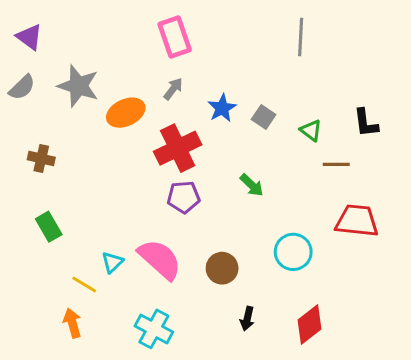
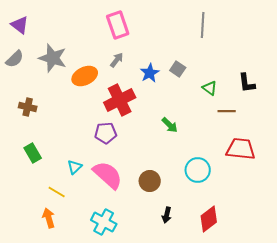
gray square: (264, 117) -> (178, 69), moved
purple pentagon: (184, 197) -> (106, 133), moved
cyan triangle: (112, 262) -> (75, 167), moved

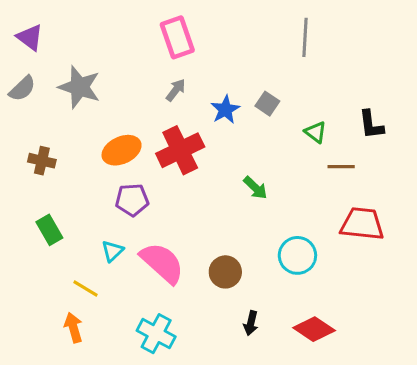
orange ellipse: (85, 76) -> (122, 150), moved
purple pentagon: (106, 133) -> (132, 200), moved
red diamond: (209, 219) -> (314, 329), turned 72

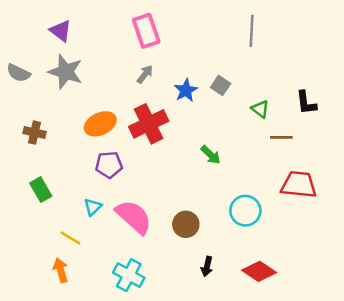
purple triangle: (30, 37) -> (61, 31), moved
gray semicircle: (22, 89) -> (18, 73), turned 70

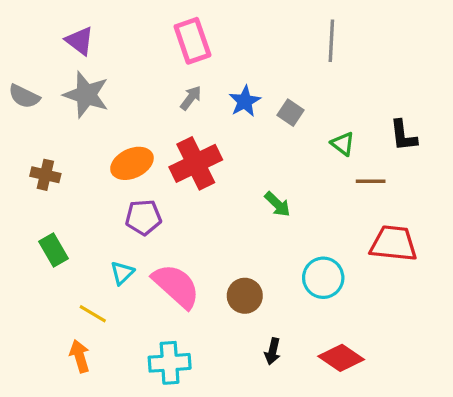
blue star: (186, 90) -> (245, 101), moved
cyan cross: (129, 275) -> (170, 363), turned -32

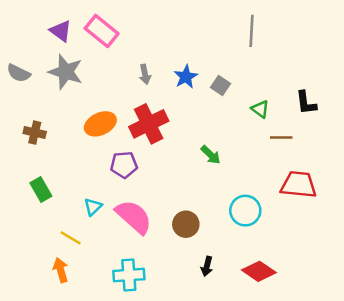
pink rectangle: (192, 41) -> (102, 31), moved, turned -32
gray arrow: (191, 98) -> (145, 74), turned 132
purple pentagon: (143, 217) -> (124, 165), moved

